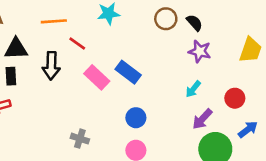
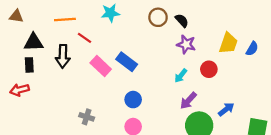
red circle: (235, 98) -> (209, 69), moved

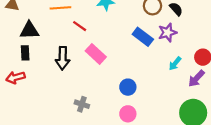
purple star: (186, 44) -> (167, 32), moved, turned -30
black arrow: (63, 56) -> (63, 58), moved
blue rectangle: (127, 62) -> (143, 37), moved
purple arrow: (188, 101) -> (196, 79), moved

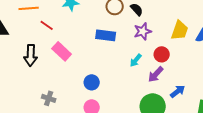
purple star: (167, 32) -> (143, 31), moved
blue rectangle: (143, 37) -> (106, 35), turned -30

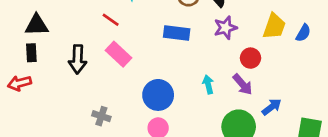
red line: (47, 25) -> (111, 20), moved
cyan arrow: (136, 60) -> (208, 84), moved, turned 128
purple arrow: (156, 74) -> (243, 84), turned -84
blue circle: (92, 82) -> (158, 95), size x1.5

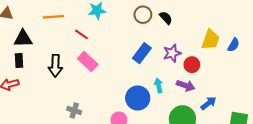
purple star: (225, 28) -> (172, 53), moved
blue rectangle: (177, 33) -> (142, 53), moved, turned -60
purple arrow: (243, 84) -> (186, 85), turned -30
blue circle: (158, 95) -> (138, 98), moved

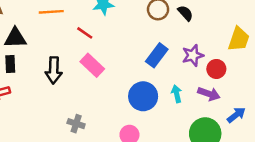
blue circle: (138, 98) -> (143, 96), moved

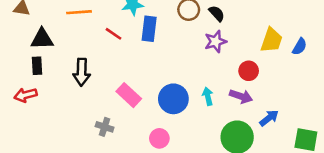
blue rectangle: (157, 55) -> (149, 29), moved, turned -30
purple star: (193, 55) -> (215, 41), moved
pink rectangle: (92, 65) -> (129, 95), moved

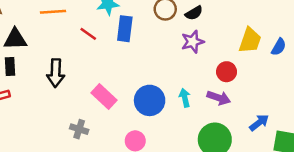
black semicircle: (217, 13) -> (194, 13), turned 102
blue arrow: (269, 118) -> (259, 123), moved

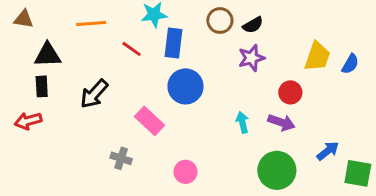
black arrow: (56, 73) -> (94, 94), turned 40
blue circle: (150, 100) -> (185, 86), moved

